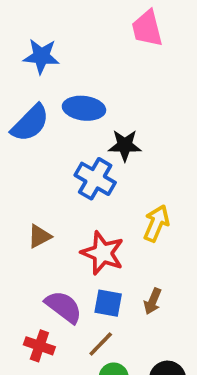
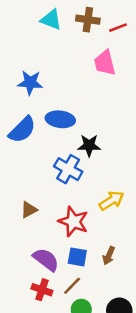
yellow arrow: (156, 223) -> (111, 201), turned 35
red cross: (39, 346) -> (42, 290), moved

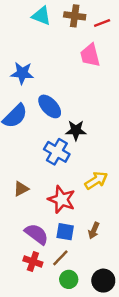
blue ellipse: (60, 119) -> (50, 106), turned 40

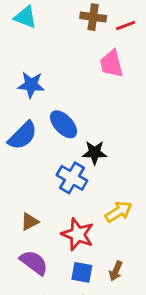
cyan triangle: (41, 16) -> (25, 17), moved
purple semicircle: (37, 234) -> (34, 263), moved

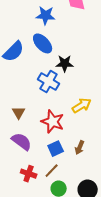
blue star: (31, 85) -> (46, 15), moved
brown triangle: (30, 222) -> (19, 113), turned -32
blue square: (82, 272) -> (56, 149), turned -35

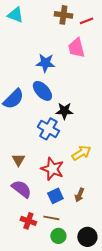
brown line: (52, 171) -> (51, 218), turned 56

